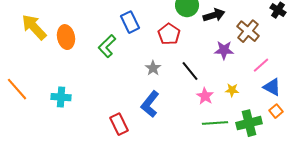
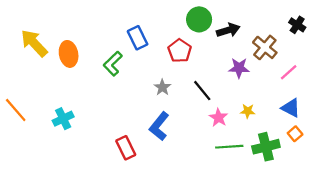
pink line: (261, 65) -> (289, 72), moved
cyan cross: (61, 97) -> (63, 119), turned -30

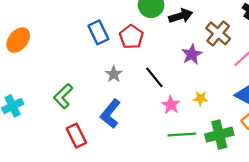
blue rectangle: (138, 38) -> (98, 32), moved
orange ellipse: (69, 54) -> (18, 40), turned 50
green L-shape: (113, 64) -> (63, 96), moved
purple star: (239, 68) -> (192, 54), turned -30

